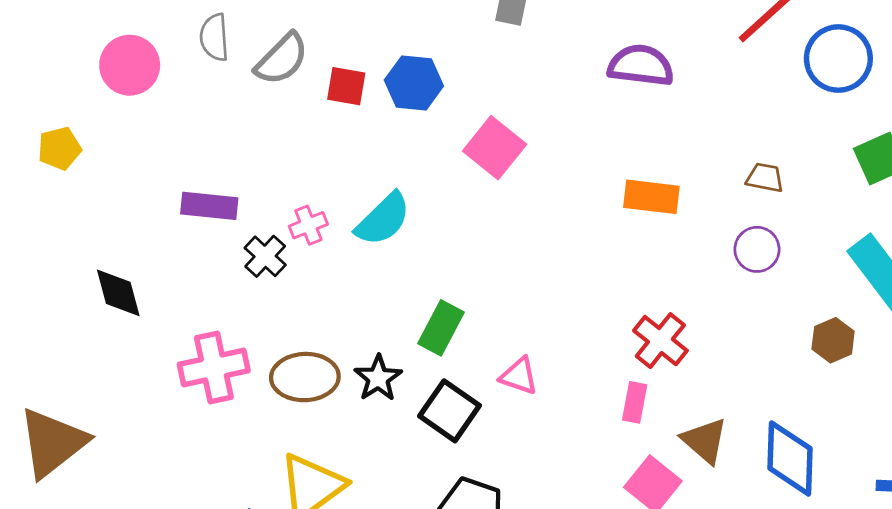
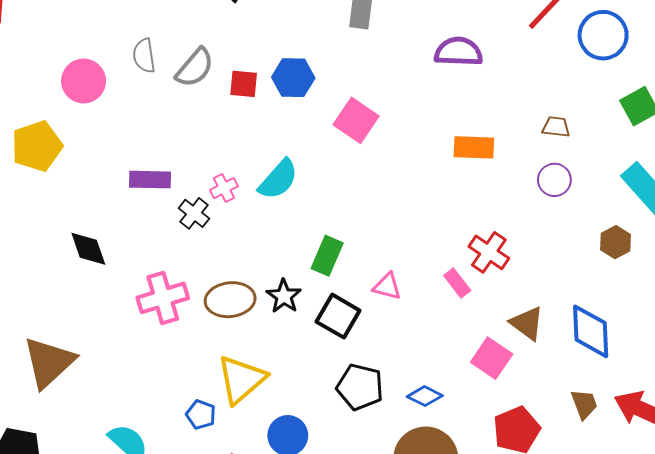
yellow pentagon: (59, 148) -> (37, 146), size x1.6
pink rectangle: (635, 402) -> (457, 283), moved, turned -44

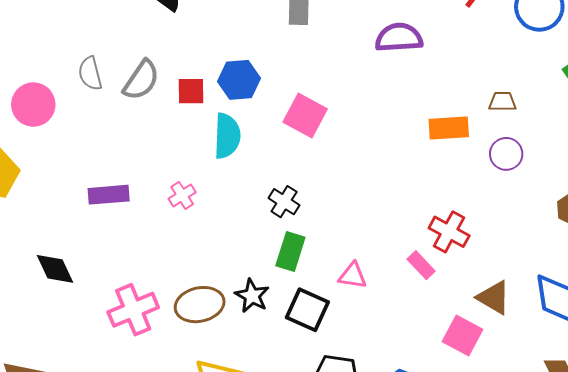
orange rectangle: (474, 147) -> (449, 128), moved
cyan semicircle: (278, 179) -> (227, 136), moved, turned -33
black cross: (194, 213) -> (284, 202), moved

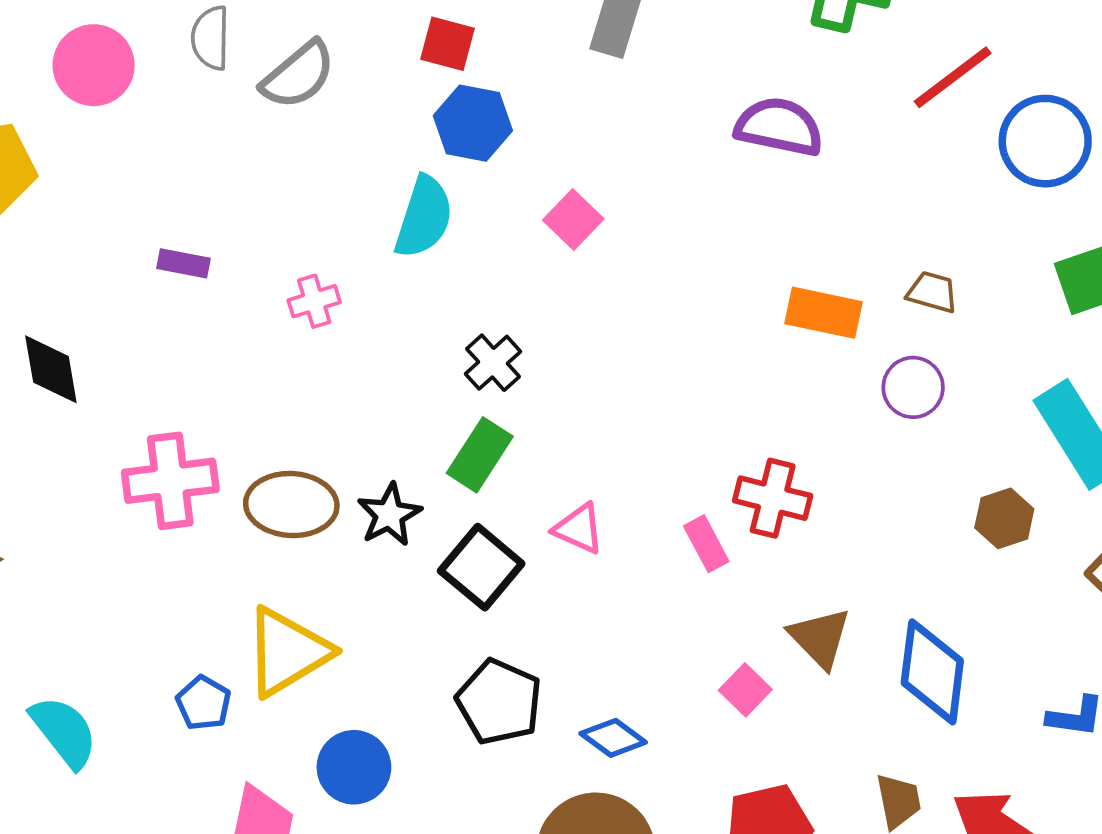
red square: (191, 91) -> (447, 44), moved
pink square: (305, 116) -> (573, 219), size x0.7
purple rectangle: (109, 195) -> (183, 263), size x0.7
red cross: (449, 232) -> (773, 498), turned -30
pink square: (463, 335) -> (745, 690), size x0.7

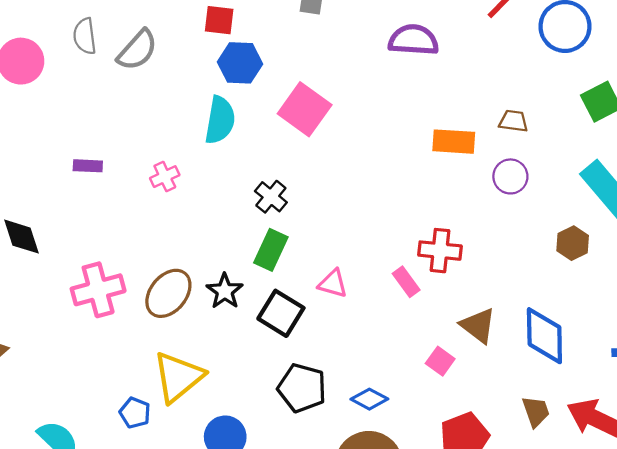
pink square: (573, 219) -> (305, 109), size x1.6
brown ellipse: (291, 505) -> (168, 293), turned -45

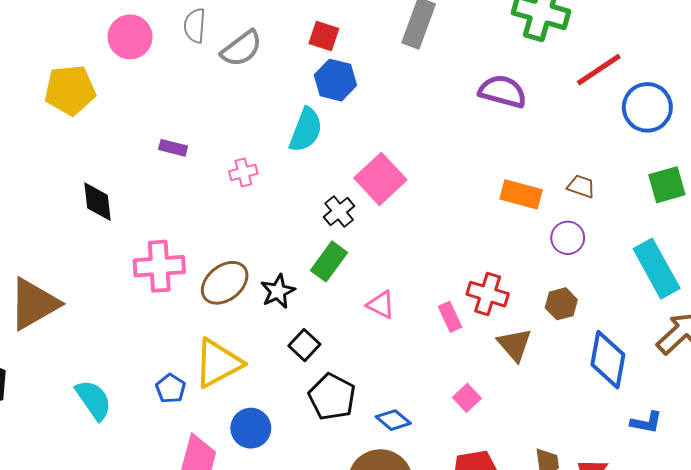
pink square: (305, 109) -> (380, 179), moved
brown hexagon: (573, 243) -> (561, 304), moved
black square: (281, 313) -> (304, 345), moved, size x0.7
brown triangle: (478, 326) -> (515, 345), moved
blue diamond: (544, 336) -> (608, 360), moved

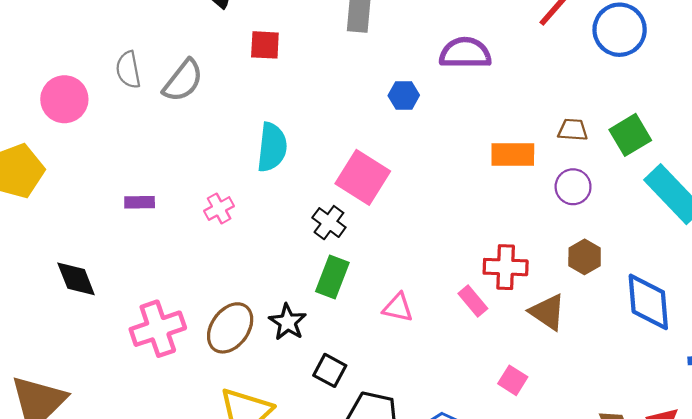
blue hexagon: (335, 80) -> (404, 95), moved, size x0.7
green square: (667, 185) -> (630, 135), moved

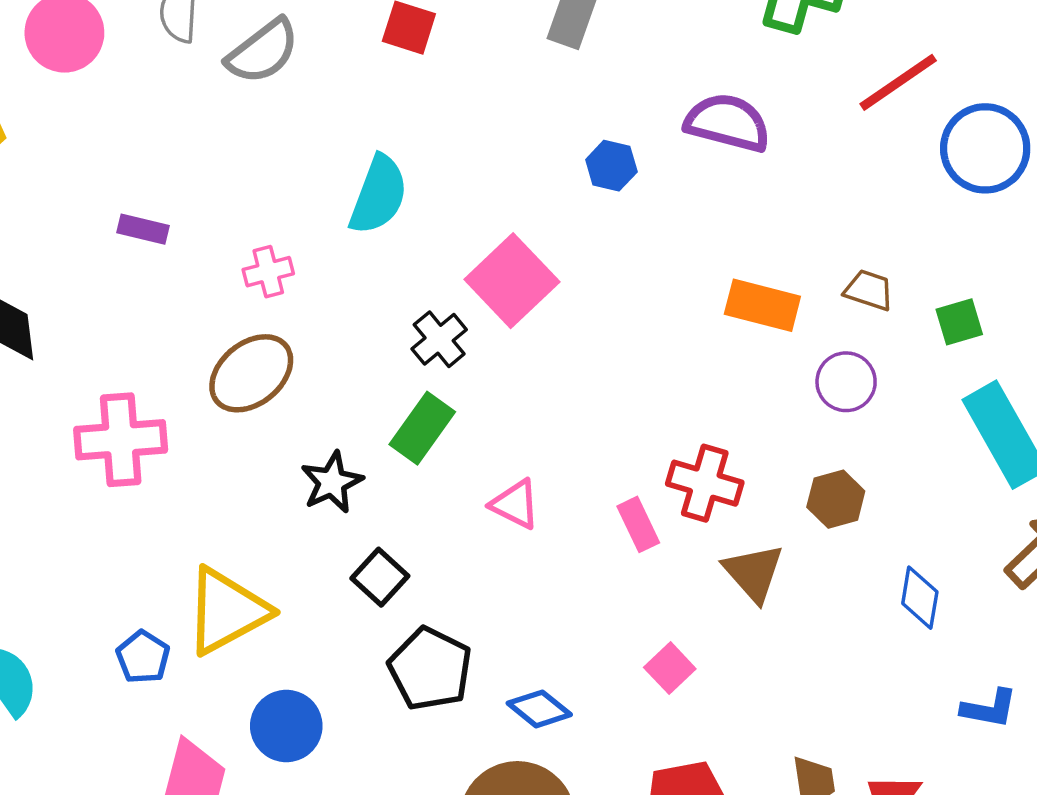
green square: (630, 135) -> (959, 322), size x0.7
blue diamond: (648, 302) -> (920, 598), size x0.6
brown ellipse: (230, 328) -> (251, 373), moved

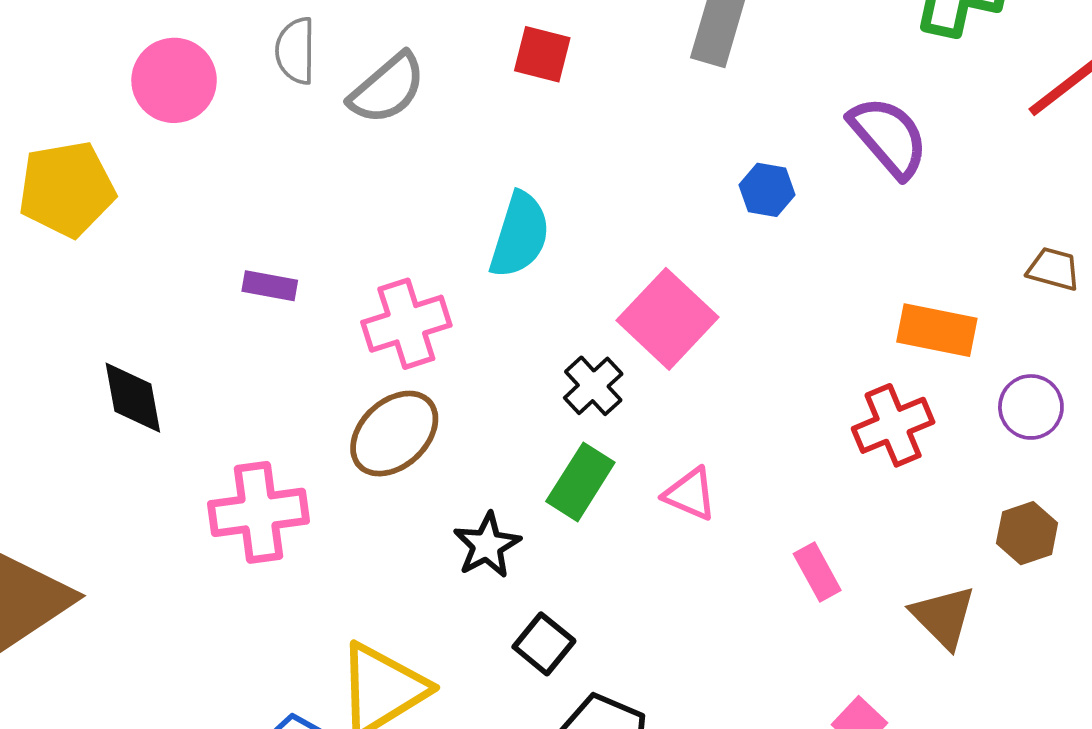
purple semicircle: (728, 123) -> (889, 137), turned 38
pink cross: (268, 272) -> (406, 324), size x1.6
brown trapezoid: (869, 290) -> (1053, 269), moved
red cross: (705, 483) -> (893, 425), moved, turned -36
pink triangle: (515, 504) -> (690, 494), moved

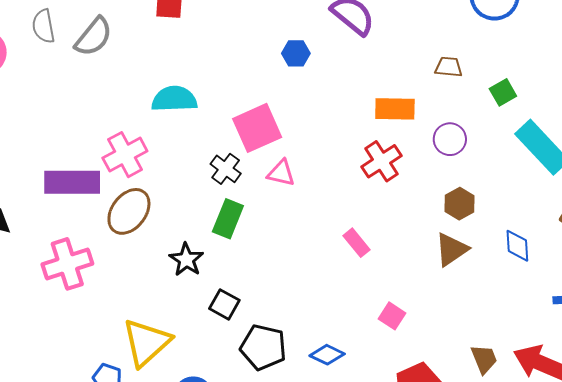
cyan semicircle: (520, 235) -> (174, 99), turned -99
purple rectangle: (270, 286) -> (72, 182), moved, size x2.0
pink square: (668, 319) -> (257, 128), turned 33
pink triangle: (690, 494) -> (281, 173), moved
brown triangle: (943, 617) -> (451, 249), moved, turned 51

